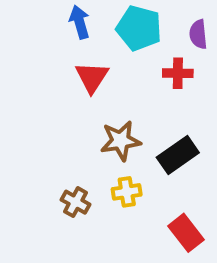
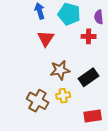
brown cross: (76, 202) -> (38, 101), size x1.5
red rectangle: (186, 233) -> (93, 116), turned -60

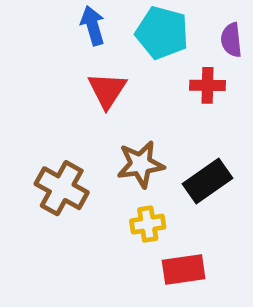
brown cross: (38, 101) -> (62, 188), moved
red rectangle: (93, 116) -> (184, 269), moved

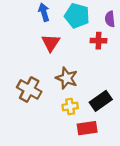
brown star: (141, 164) -> (67, 78), turned 30
black rectangle: (207, 181) -> (101, 101), moved

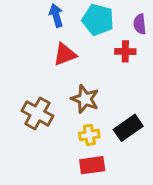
red triangle: (51, 43) -> (65, 54), turned 36
red rectangle: (87, 128) -> (92, 165), moved

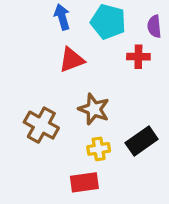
red rectangle: (92, 165) -> (84, 182), moved

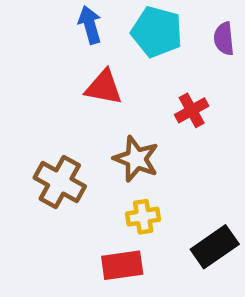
red cross: (138, 57) -> (192, 110), moved, turned -30
red triangle: (72, 60) -> (104, 87), turned 32
black rectangle: (142, 141) -> (215, 247), moved

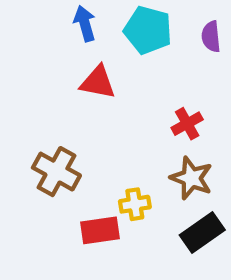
red cross: (192, 110) -> (187, 124), moved
brown star: (136, 159) -> (191, 178), moved
red rectangle: (122, 265) -> (100, 230), moved

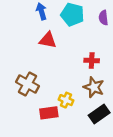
red cross: (187, 124) -> (92, 60), turned 32
yellow cross: (135, 204) -> (66, 100), turned 32

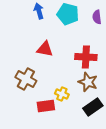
red triangle: (48, 40) -> (45, 49), moved
red cross: (92, 60) -> (86, 57), size x1.5

